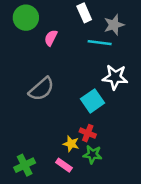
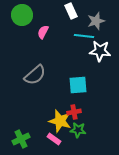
white star: (115, 77) -> (100, 51), moved
cyan square: (93, 101) -> (78, 85), turned 30
red cross: (88, 133) -> (74, 112), turned -32
yellow star: (71, 144) -> (60, 121), size x1.6

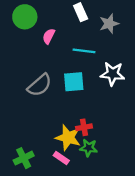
cyan line: (84, 36) -> (84, 51), moved
white star: (100, 51) -> (112, 74), moved
cyan square: (78, 85) -> (74, 82), moved

